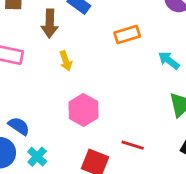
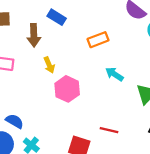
cyan arrow: (169, 60) -> (114, 74), moved
pink hexagon: (83, 110) -> (67, 89), moved

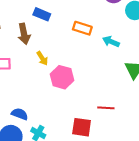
orange rectangle: (98, 40) -> (82, 28), turned 48
cyan arrow: (114, 74) -> (111, 42), moved

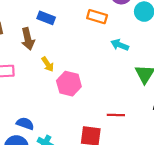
orange rectangle: (82, 28) -> (97, 17), moved

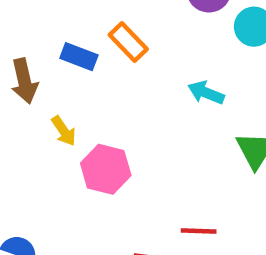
orange rectangle: (97, 17) -> (128, 42), moved, turned 30
blue rectangle: (46, 18) -> (79, 57), moved

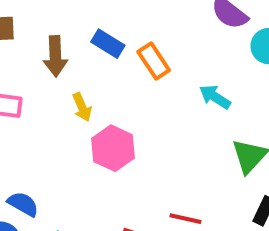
orange rectangle: (128, 42) -> (154, 61), moved

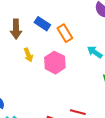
pink hexagon: (113, 148) -> (55, 63), moved

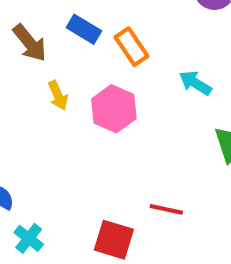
brown arrow: (16, 29) -> (30, 43), turned -36

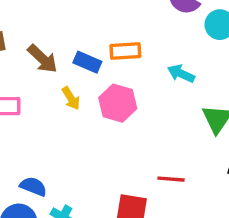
blue rectangle: (84, 29) -> (87, 62), moved
orange rectangle: (131, 47) -> (125, 51), turned -52

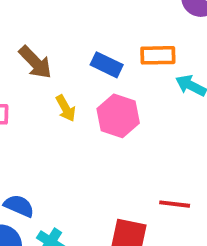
orange rectangle: (125, 51) -> (158, 55), moved
blue rectangle: (87, 62) -> (107, 65), moved

